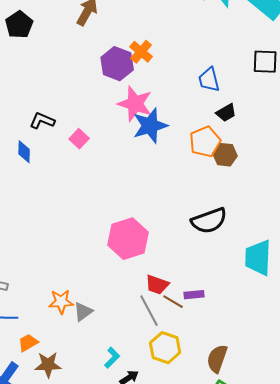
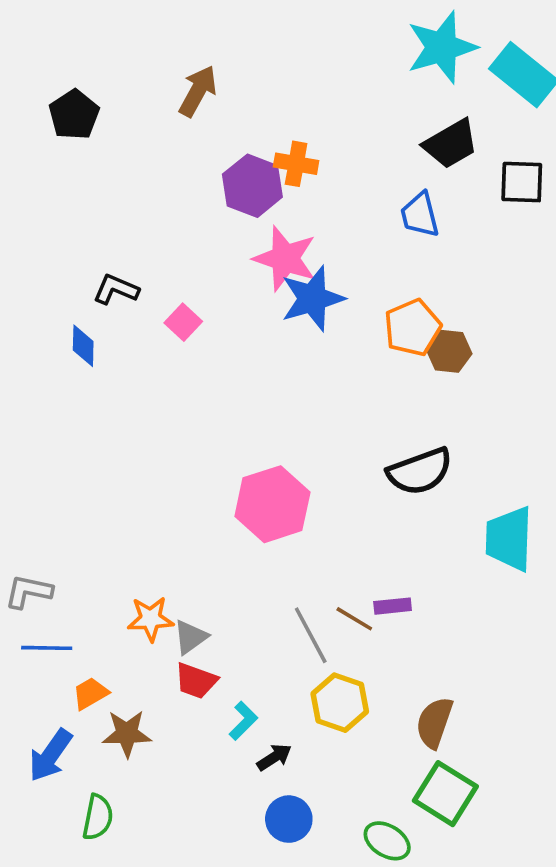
orange cross: (141, 52) -> (296, 164), turned -30
black trapezoid: (226, 113) -> (451, 144), moved, size x1.5
red trapezoid: (157, 285) -> (196, 681), moved

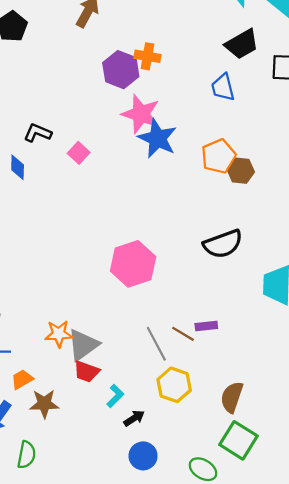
blue star: (312, 299) -> (157, 138), turned -30
gray triangle: (191, 637) -> (83, 345), size x1.5

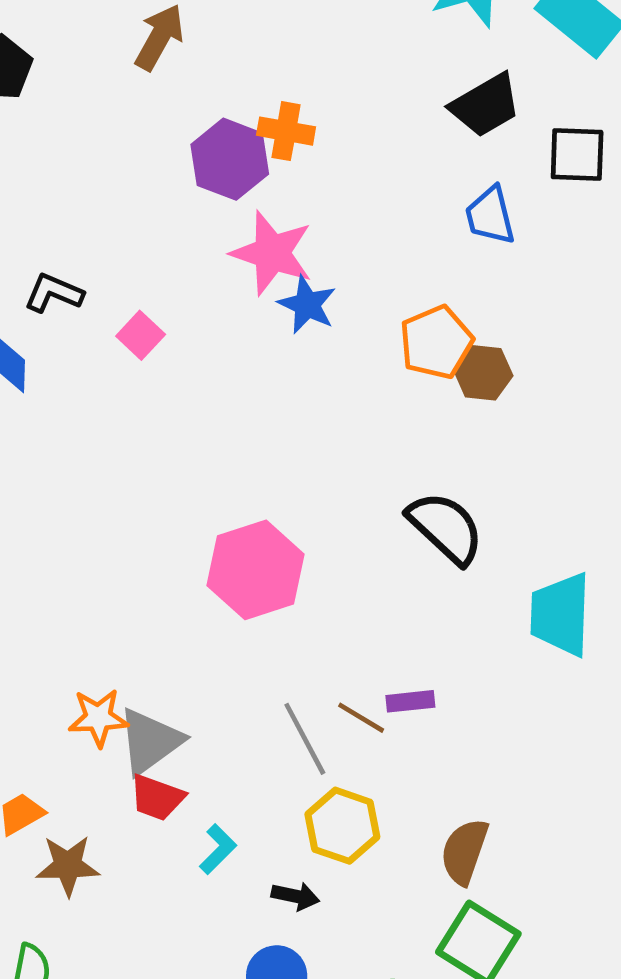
blue trapezoid: (223, 87) -> (490, 216), moved
blue star: (157, 138) -> (307, 305), size x0.7
black semicircle: (223, 244) -> (446, 528), turned -117
black arrow: (134, 418) -> (295, 896), moved, turned 45

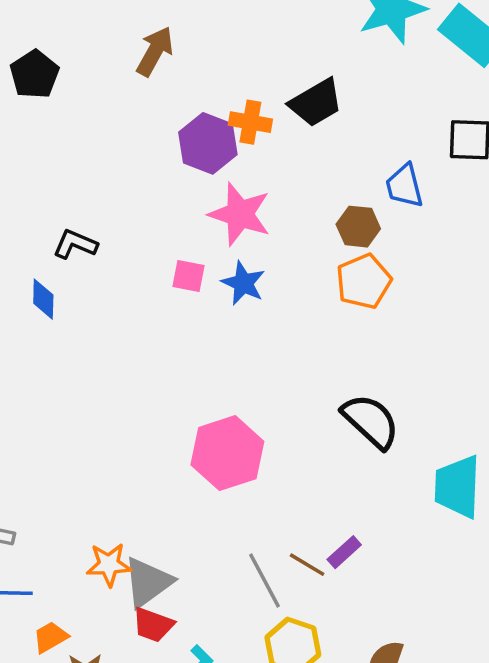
black trapezoid: (486, 105) -> (316, 103), moved
blue star: (307, 305) -> (243, 283), moved
pink square: (141, 335) -> (188, 276), moved, turned -32
brown hexagon: (483, 373) -> (358, 227), moved
purple rectangle: (410, 701) -> (344, 552), turned -36

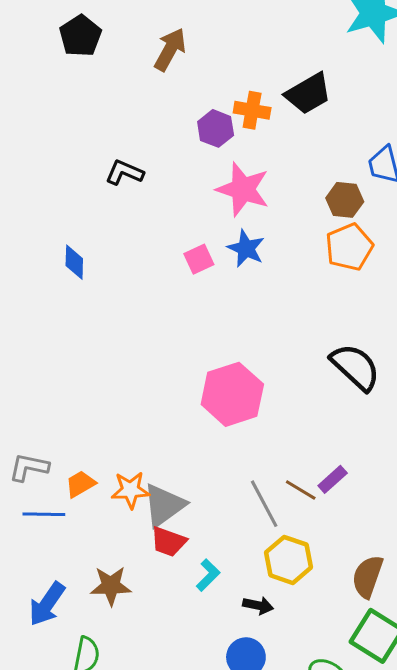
black pentagon: (34, 74) -> (80, 36), moved
purple hexagon: (208, 143) -> (216, 128), size x0.7
black L-shape: (75, 244) -> (124, 173), moved
pink square: (188, 276) -> (199, 259), moved, turned -36
orange trapezoid: (50, 637) -> (80, 484), moved

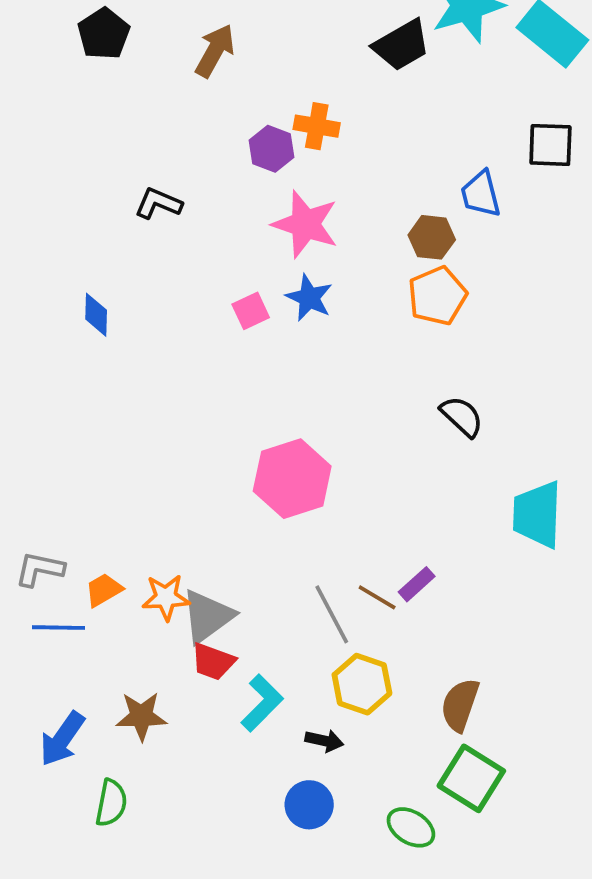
black trapezoid: (308, 94) -> (402, 45), moved
black semicircle: (355, 367) -> (462, 416), moved, size x0.7
cyan L-shape: (208, 575) -> (262, 703), size x1.4

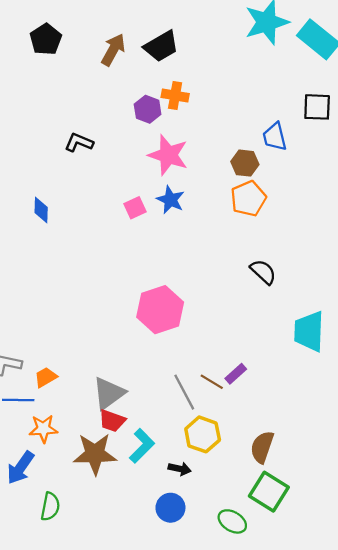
black trapezoid: (402, 45) -> (161, 46), moved
orange star: (166, 597) -> (43, 429), moved
brown star: (141, 716) -> (95, 454), moved, size x1.4

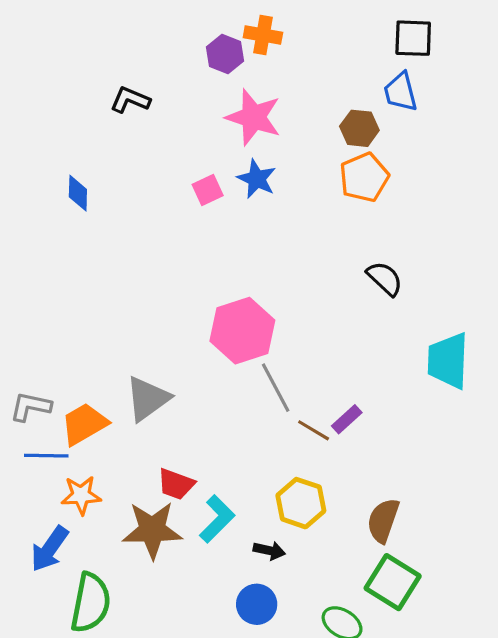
black square: (317, 107) -> (413, 38), moved
orange trapezoid: (46, 377) -> (84, 424), size x1.5
gray line: (184, 392) -> (276, 388), moved
gray triangle: (109, 393) -> (148, 399), moved
green semicircle: (50, 507) -> (91, 603), size x1.5

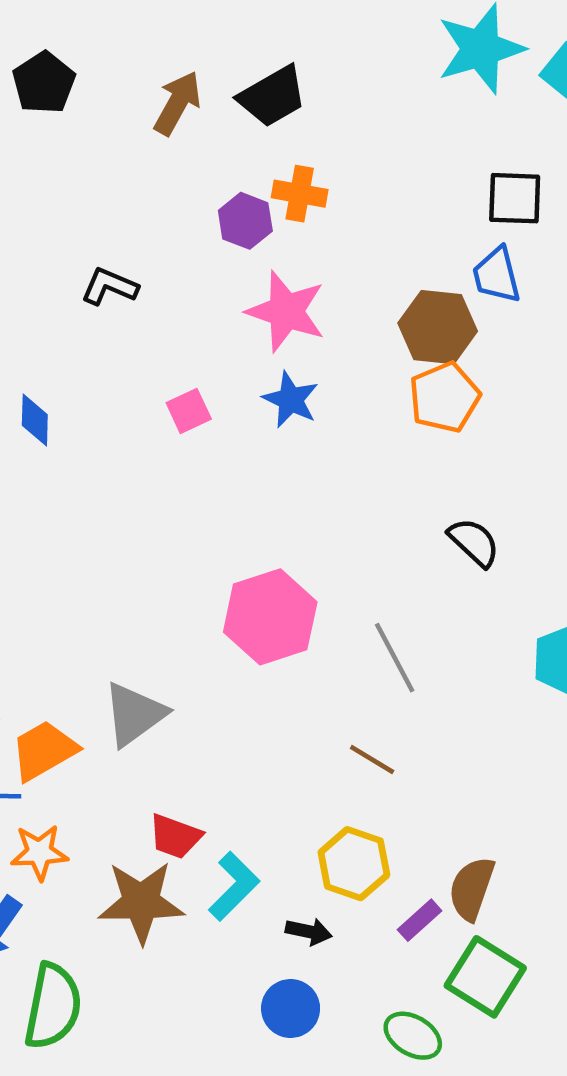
brown hexagon: (359, 128) -> (438, 327), size x1.4
pink square: (208, 190) -> (189, 411), moved
gray line: (276, 388) -> (395, 658), moved
purple rectangle: (347, 419) -> (420, 920), moved

